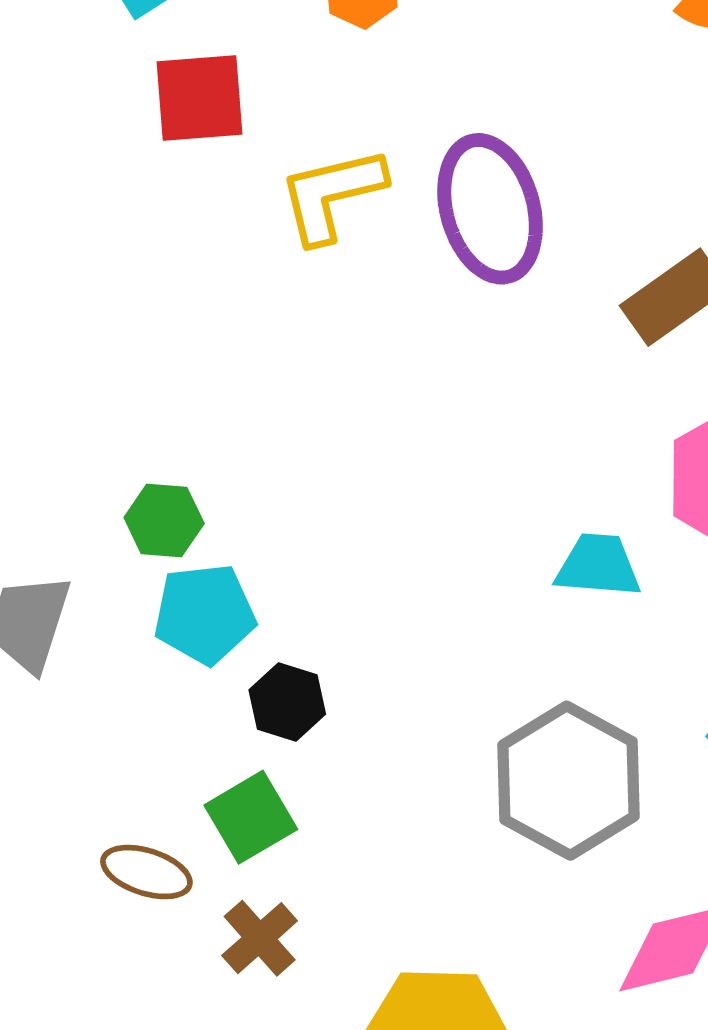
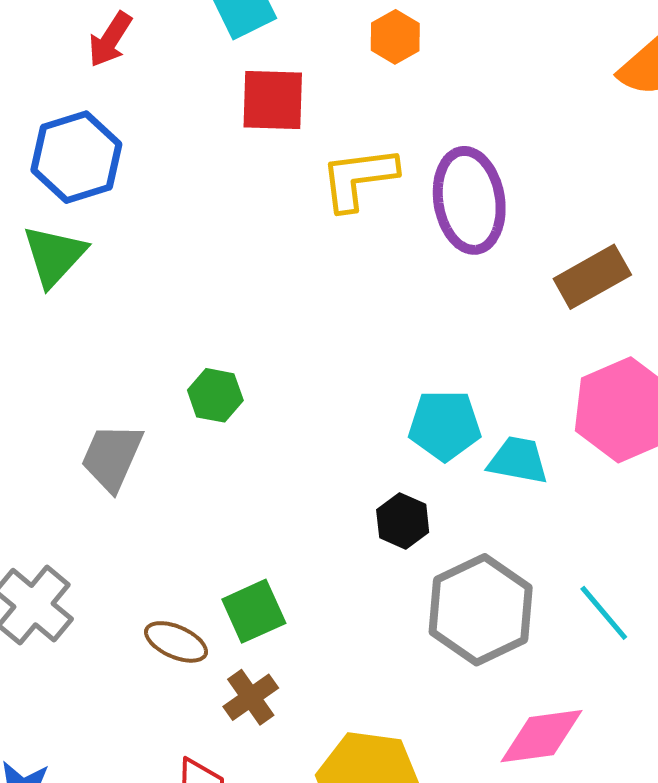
cyan pentagon: (205, 614) -> (445, 425), moved
black hexagon: (287, 702) -> (403, 521), moved

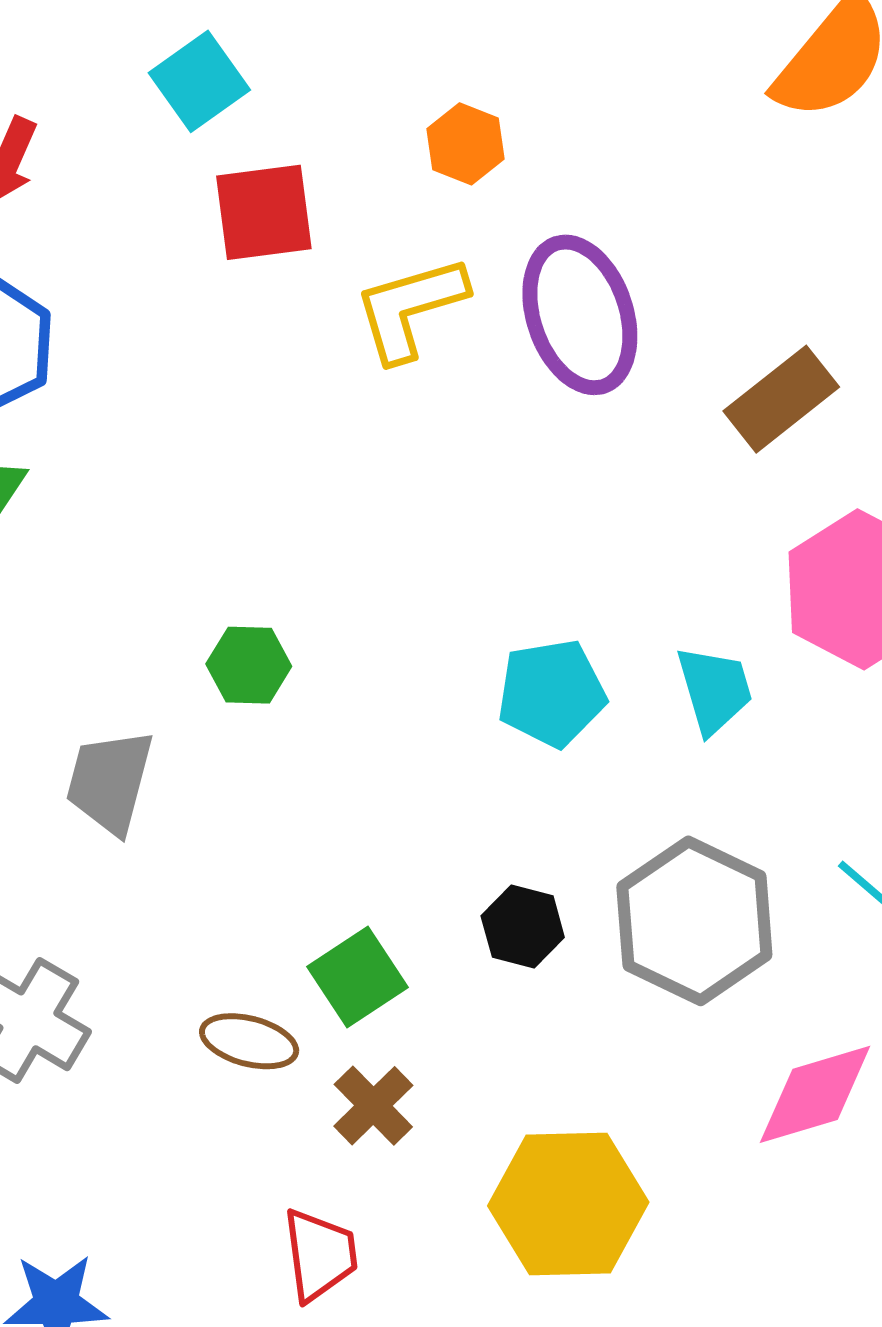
orange hexagon: (395, 37) -> (466, 144), moved
cyan pentagon: (445, 425) -> (552, 693), moved
cyan trapezoid: (518, 460) -> (714, 690), turned 72
black hexagon: (403, 521) -> (523, 927), moved

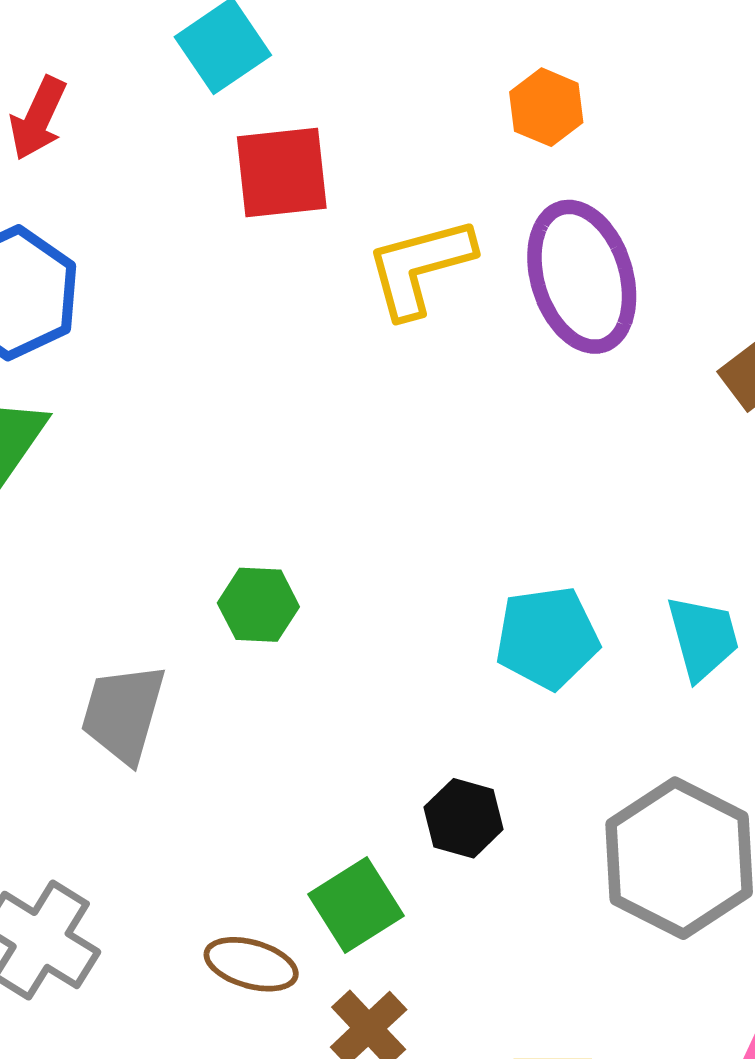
orange hexagon: (466, 144) -> (546, 107), moved
black hexagon: (523, 927) -> (464, 818), moved

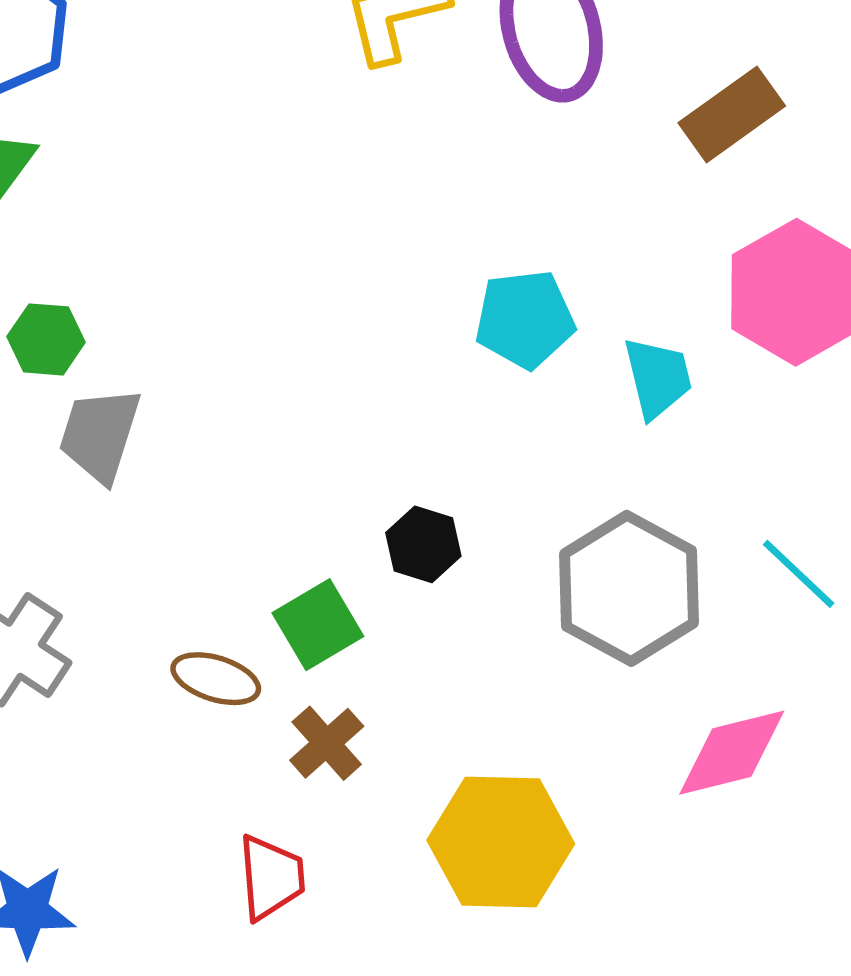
green hexagon: (258, 605) -> (46, 339), moved
cyan pentagon: (547, 638) -> (525, 319), moved

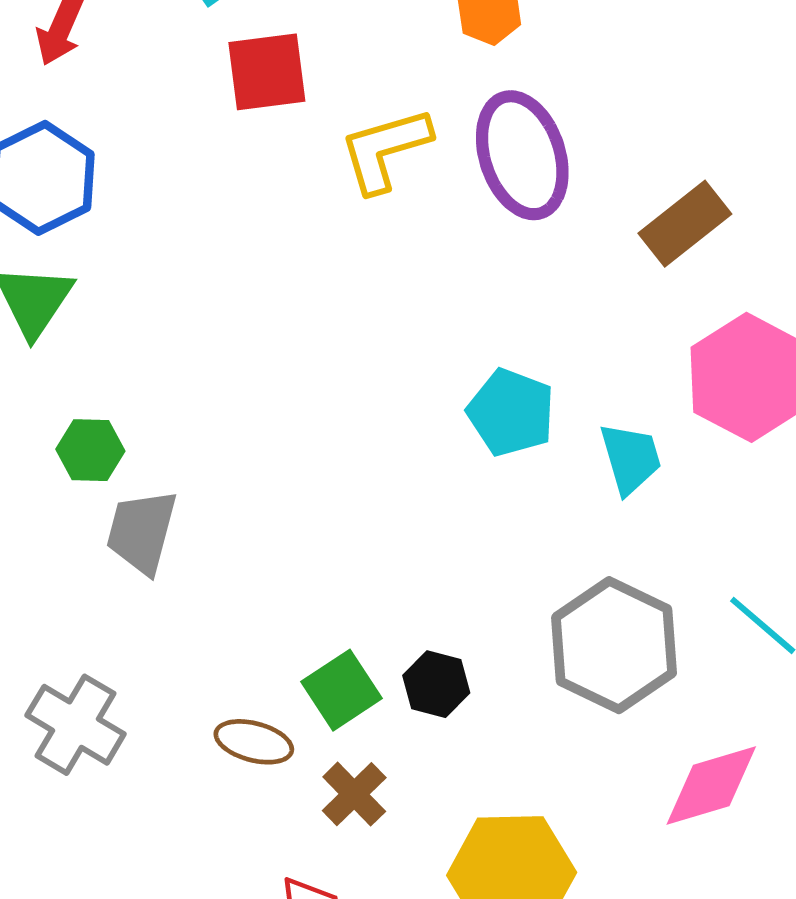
cyan pentagon: (525, 319) -> (511, 412), turned 30
black hexagon: (423, 544) -> (436, 684), moved

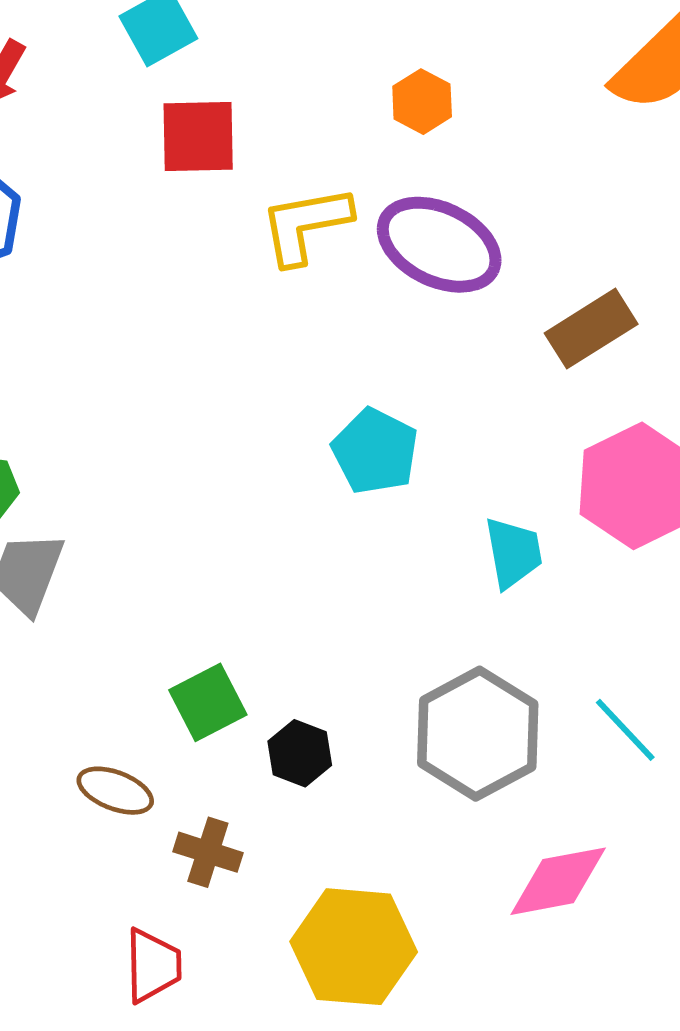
purple ellipse: (522, 155) -> (439, 245), turned -52
cyan pentagon: (511, 412) -> (375, 451), moved
green square: (341, 690) -> (208, 702), moved
brown cross: (354, 794) -> (208, 852), turned -34

